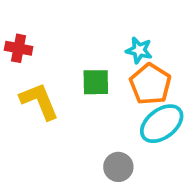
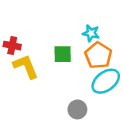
red cross: (19, 48) -> (12, 46), moved

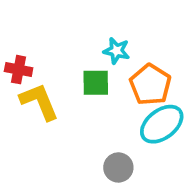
cyan star: (91, 33) -> (116, 51), moved

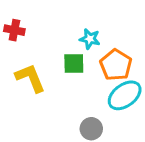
red cross: (19, 70) -> (14, 30), moved

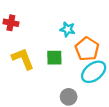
green square: (74, 63) -> (54, 58), moved

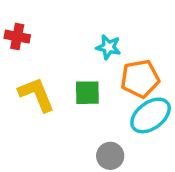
orange pentagon: (87, 49) -> (140, 79), turned 30

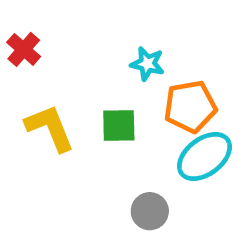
red cross: (17, 37) -> (24, 49), turned 30

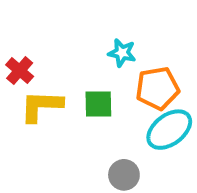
red cross: (24, 49) -> (20, 71), moved
yellow L-shape: (50, 128) -> (41, 106), turned -66

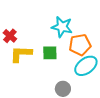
cyan star: (122, 53) -> (62, 27), size x1.5

